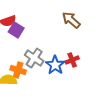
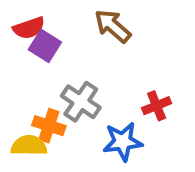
brown arrow: (71, 20) -> (113, 26), moved
blue star: (55, 65) -> (123, 142), moved, turned 30

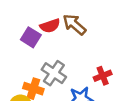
red semicircle: (29, 28) -> (50, 26), moved

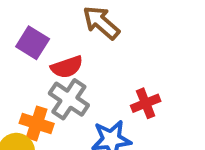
red semicircle: (50, 26) -> (67, 67), moved

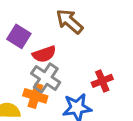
orange cross: (37, 123) -> (35, 96), moved

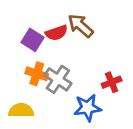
red semicircle: (44, 54) -> (56, 33), moved
orange cross: (35, 96) -> (37, 74), moved

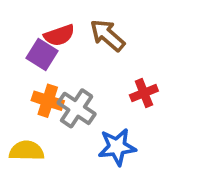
red semicircle: (56, 33) -> (59, 35), moved
red cross: (112, 82) -> (144, 93), moved

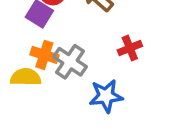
yellow semicircle: (27, 151) -> (26, 77), moved

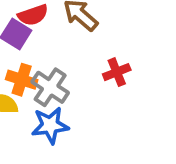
blue star: (106, 96) -> (50, 125), moved

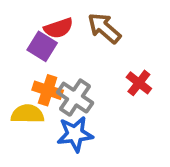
red cross: (117, 72) -> (139, 83), turned -30

